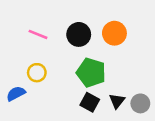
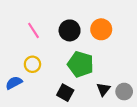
pink line: (38, 34) -> (34, 30), turned 35
black square: (90, 102) -> (65, 93), moved

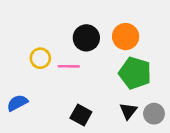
pink line: (34, 30) -> (69, 66), moved, turned -56
yellow circle: (32, 64) -> (40, 58), moved
green pentagon: (80, 64) -> (135, 73), moved

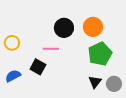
yellow circle: (40, 58) -> (12, 43), moved
green pentagon: (135, 73) -> (100, 54), turned 30
black square: (81, 115) -> (38, 67), moved

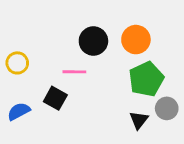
gray circle: (114, 84) -> (167, 108), moved

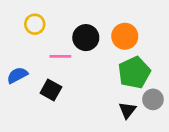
yellow circle: (17, 63) -> (35, 24), moved
pink line: (74, 72) -> (60, 56), moved
blue semicircle: (19, 111) -> (17, 75), moved

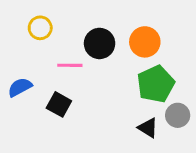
black triangle: (127, 110) -> (148, 128), turned -36

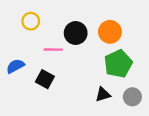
gray circle: (178, 115) -> (132, 97), moved
black triangle: (148, 128) -> (103, 94), moved, turned -49

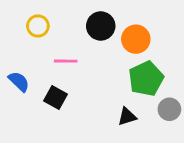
black circle: (76, 33) -> (101, 26), moved
blue semicircle: (15, 66) -> (19, 82), turned 72
gray circle: (132, 97) -> (169, 109), moved

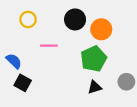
green pentagon: (146, 79) -> (94, 59), moved
black square: (55, 98) -> (23, 83), moved

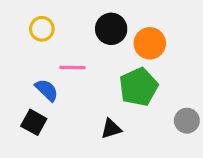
blue semicircle: (14, 61) -> (47, 90), moved
black triangle: (95, 87) -> (111, 129), moved

